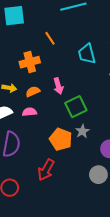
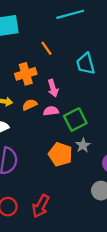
pink arrow: (58, 86) -> (53, 88), moved
pink semicircle: (29, 112) -> (51, 111), moved
red arrow: (46, 170) -> (41, 206), moved

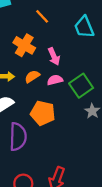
orange cross: (26, 74) -> (24, 45), turned -36
orange pentagon: (60, 154) -> (43, 113), moved

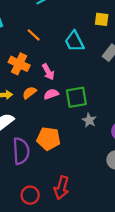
green square: (81, 86) -> (76, 97), turned 30
orange pentagon: (43, 113) -> (48, 139), moved

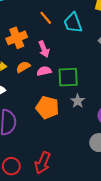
orange line: (34, 35) -> (46, 18), moved
orange cross: (19, 64) -> (17, 38), turned 36
orange pentagon: (48, 139) -> (47, 107), moved

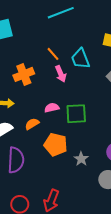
pink arrow: (44, 49) -> (61, 74), moved
orange semicircle: (23, 67) -> (32, 124), moved
gray star: (78, 101) -> (81, 159), moved

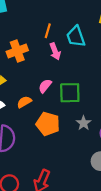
orange line: (53, 54) -> (48, 31), turned 56
pink semicircle: (52, 108) -> (45, 86), turned -40
gray star: (81, 159) -> (84, 123), moved

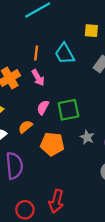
pink arrow: (55, 51) -> (38, 78), moved

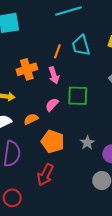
cyan trapezoid: (65, 54) -> (81, 45), moved
green square: (68, 110) -> (78, 96), moved
red arrow: (56, 201) -> (45, 175), moved

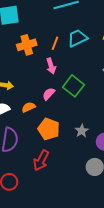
cyan trapezoid: (81, 45) -> (77, 38), turned 80
orange cross: (27, 69) -> (27, 45), moved
green square: (78, 96) -> (73, 86), turned 35

